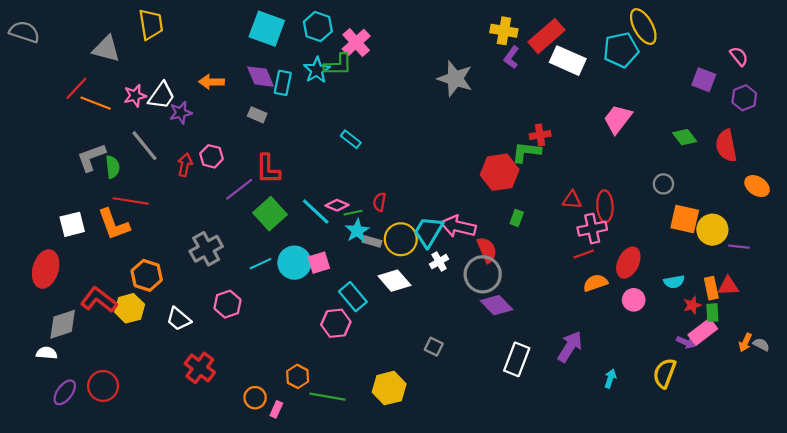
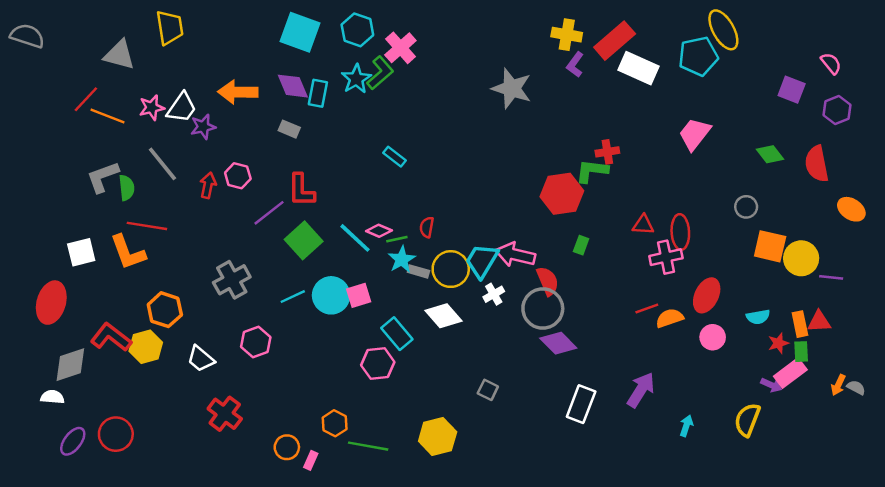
green L-shape: (338, 65) -> (380, 73), turned -40
orange arrow: (211, 82) -> (238, 92), size x1.4
red line: (584, 254) -> (647, 309), moved

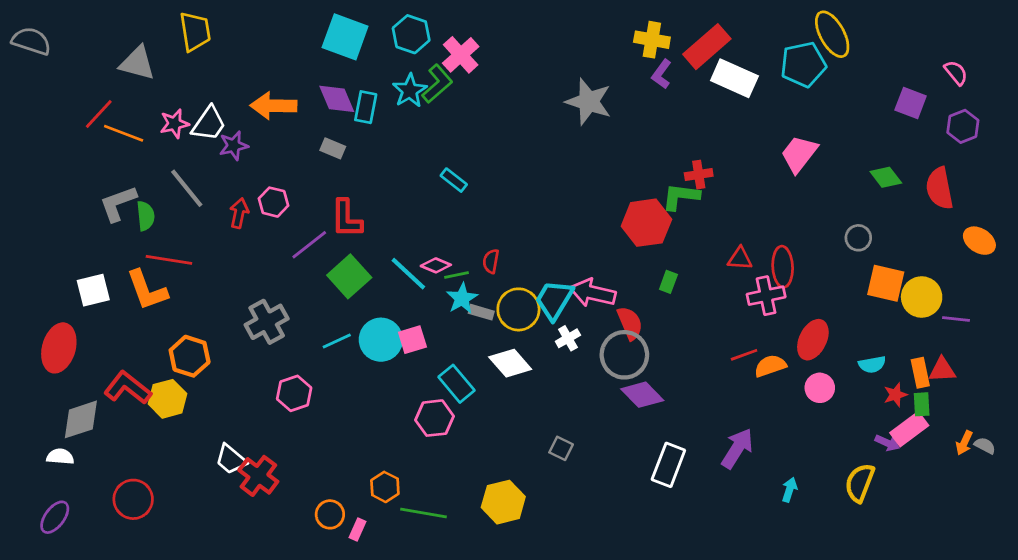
white trapezoid: (201, 359) -> (231, 459), moved
purple ellipse: (73, 441) -> (55, 517), moved

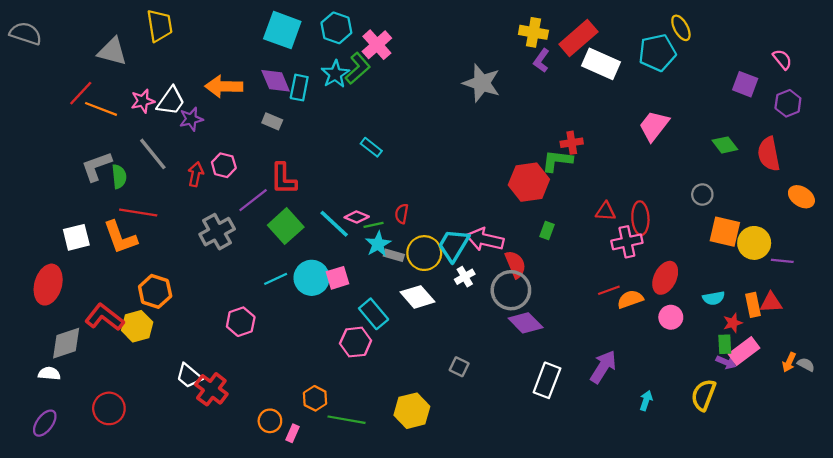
yellow ellipse: (832, 34) -> (681, 28), size x0.7
gray cross: (267, 322) -> (217, 232), moved
green rectangle: (922, 404) -> (725, 344), moved

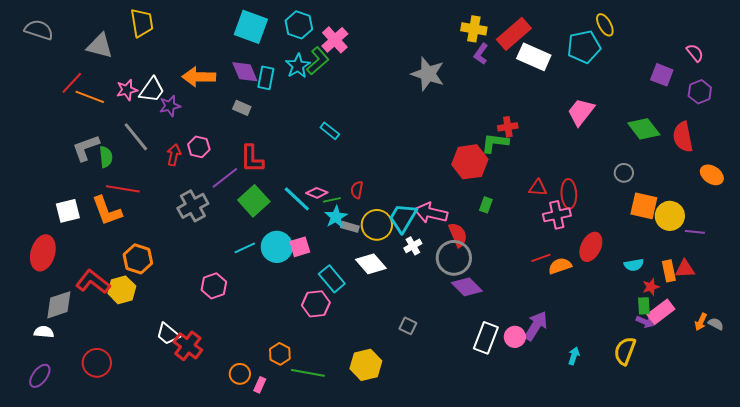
gray semicircle: (26, 33) -> (39, 30), moved
green diamond: (725, 145) -> (644, 129), size x1.4
pink circle: (671, 317) -> (515, 337), moved

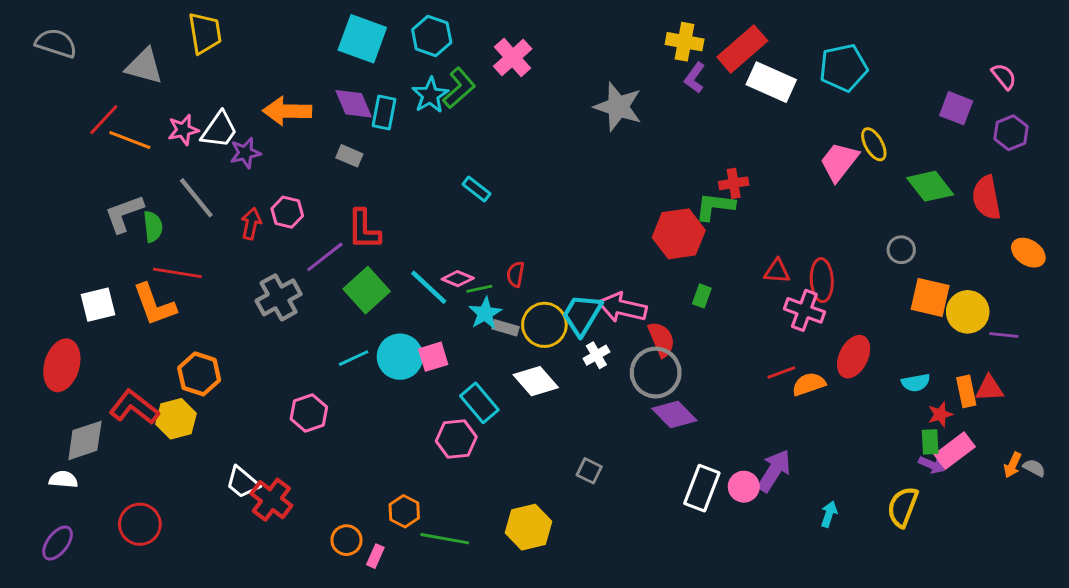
yellow ellipse: (605, 25) -> (874, 144), moved
pink cross: (335, 40) -> (513, 58), moved
pink cross: (557, 215) -> (804, 310), turned 32

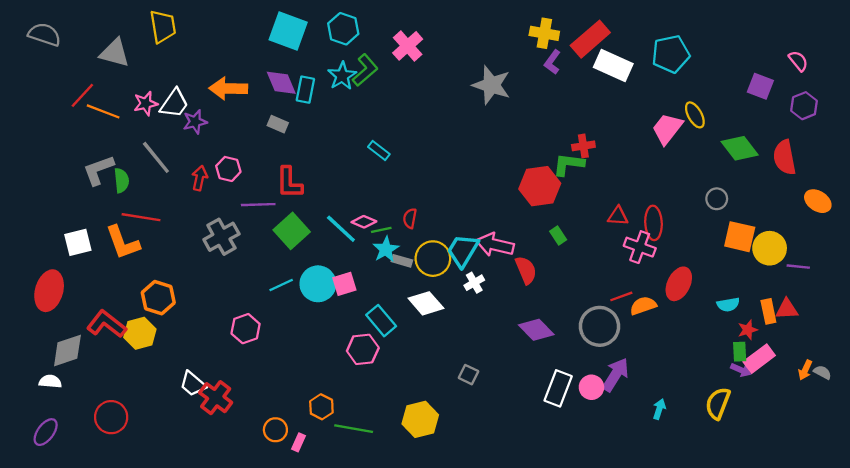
purple line: (325, 257) -> (258, 205), turned 36
green rectangle: (702, 296) -> (558, 236), turned -54
gray circle: (656, 373) -> (599, 326), moved

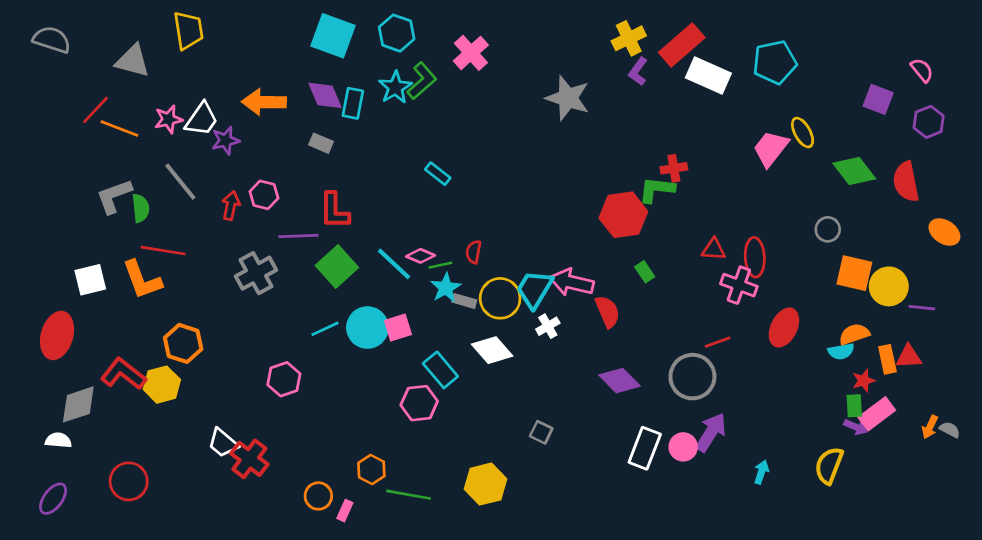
yellow cross: (544, 33) -> (629, 38), turned -36
orange semicircle: (643, 306) -> (854, 334), moved

